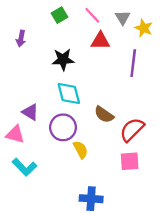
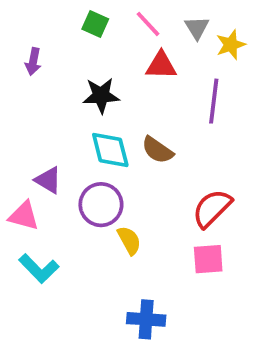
green square: (60, 15) -> (95, 24), turned -35
yellow star: (144, 28) -> (231, 45), turned 30
brown semicircle: (104, 115) -> (157, 150), moved

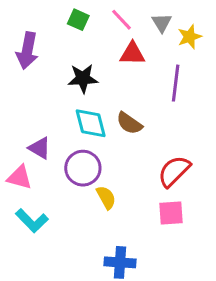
purple arrow: (33, 62) -> (27, 51), size x1.6

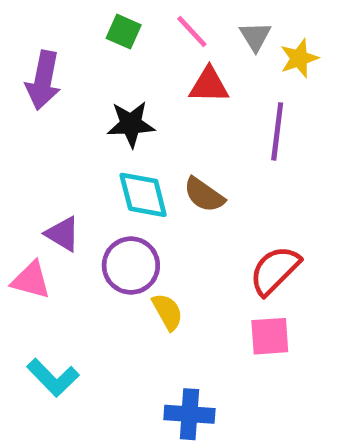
cyan L-shape: (32, 221) -> (53, 378), moved

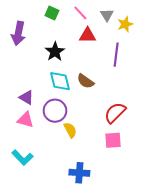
black star: (131, 124) -> (55, 52), turned -30
pink triangle: (31, 280) -> (25, 120), moved

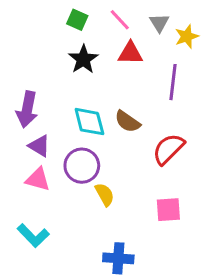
purple arrow: (18, 33) -> (27, 109), moved
black star: (55, 52) -> (83, 59), moved
red semicircle: (115, 113) -> (168, 149), moved

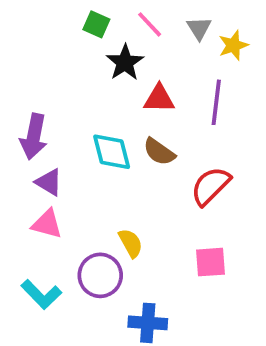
red triangle: (130, 53) -> (159, 99), moved
black star: (83, 59) -> (125, 62), moved
purple circle: (82, 166) -> (100, 275), moved

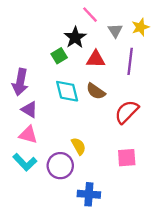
green square: (96, 24) -> (59, 56), moved, turned 35
gray triangle: (199, 28) -> (115, 31), moved
cyan L-shape: (41, 294) -> (25, 162), moved

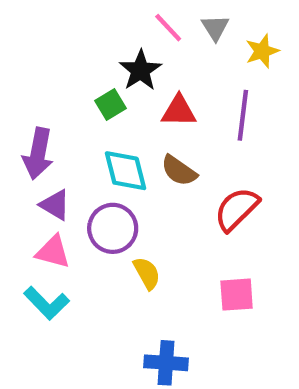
gray triangle: (115, 31) -> (215, 28), moved
purple circle: (60, 166) -> (113, 228), moved

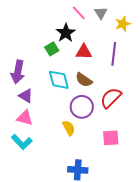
purple circle: (113, 228) -> (82, 107), moved

